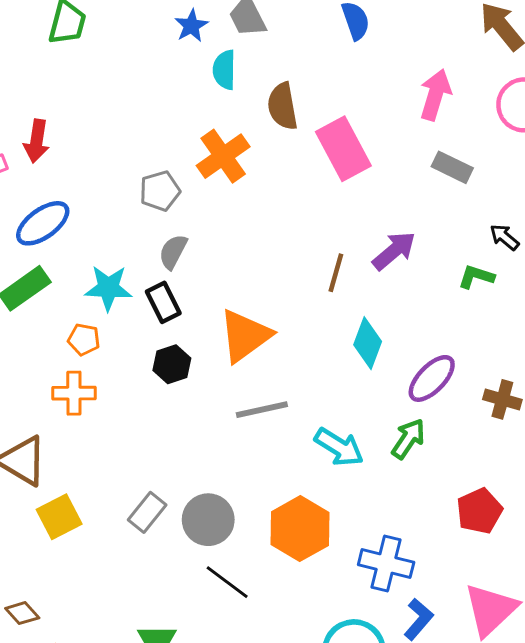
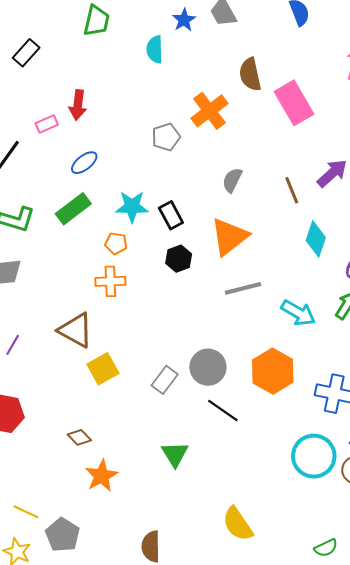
cyan semicircle: (224, 70) -> (155, 49), moved
blue ellipse: (43, 223) -> (84, 163), size x0.7
gray semicircle: (173, 252) -> (232, 180), moved
brown line: (336, 273) -> (292, 190), turned -36
gray rectangle: (147, 512) -> (165, 380), moved

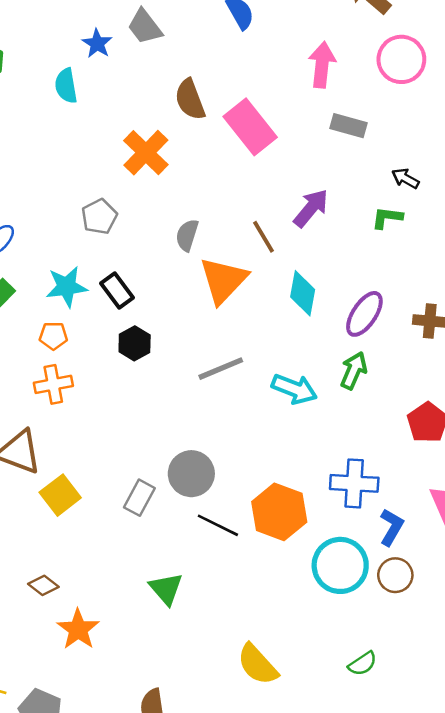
gray pentagon: (166, 137) -> (99, 217), moved
orange triangle: (229, 237) -> (223, 280), moved
orange hexagon: (273, 371) -> (279, 512), moved
green semicircle: (326, 548) -> (362, 664), moved

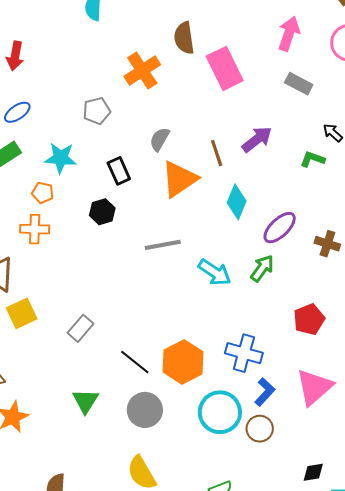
black rectangle: (117, 290) -> (119, 171), moved
gray circle: (191, 474) -> (145, 410), moved

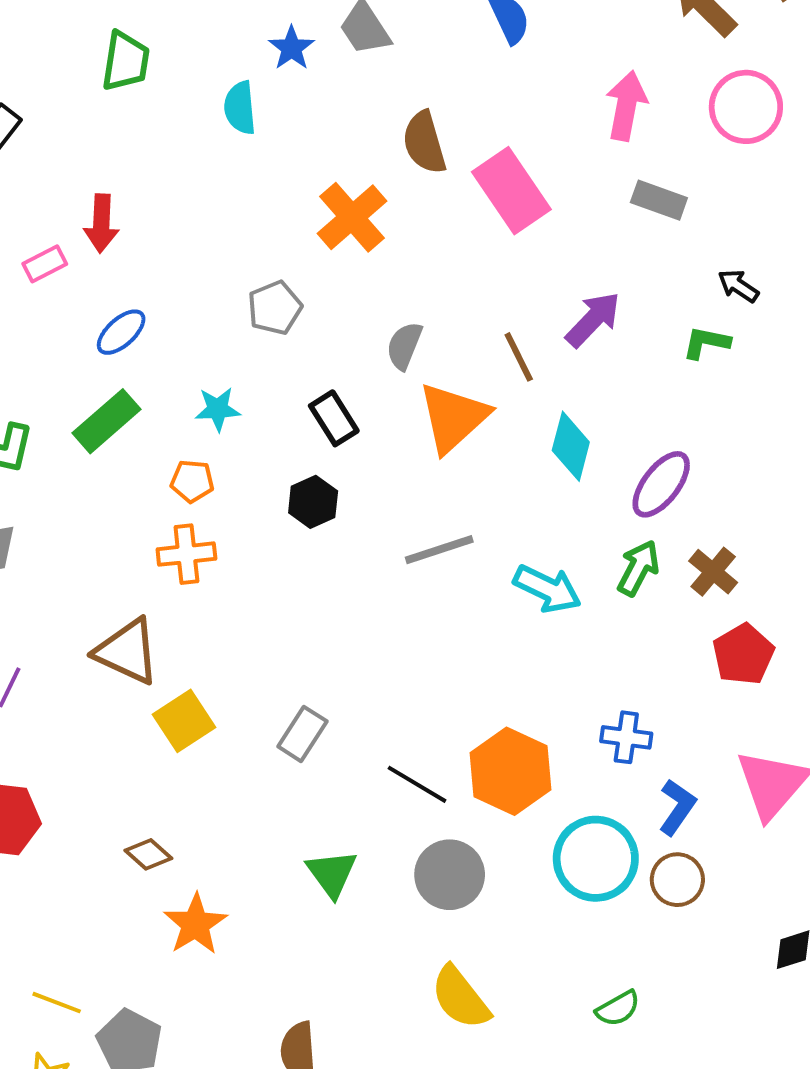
cyan star: (61, 158) -> (218, 409), size x0.7
brown cross: (327, 244) -> (713, 572), moved, turned 30
blue cross: (244, 353) -> (626, 737), size x0.7

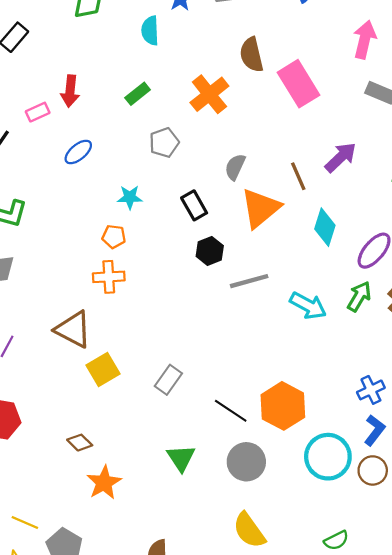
green rectangle: (106, 421) -> (138, 94), moved, size x0.7
black hexagon: (313, 502) -> (210, 251), moved
blue cross: (626, 737) -> (371, 390), moved, turned -36

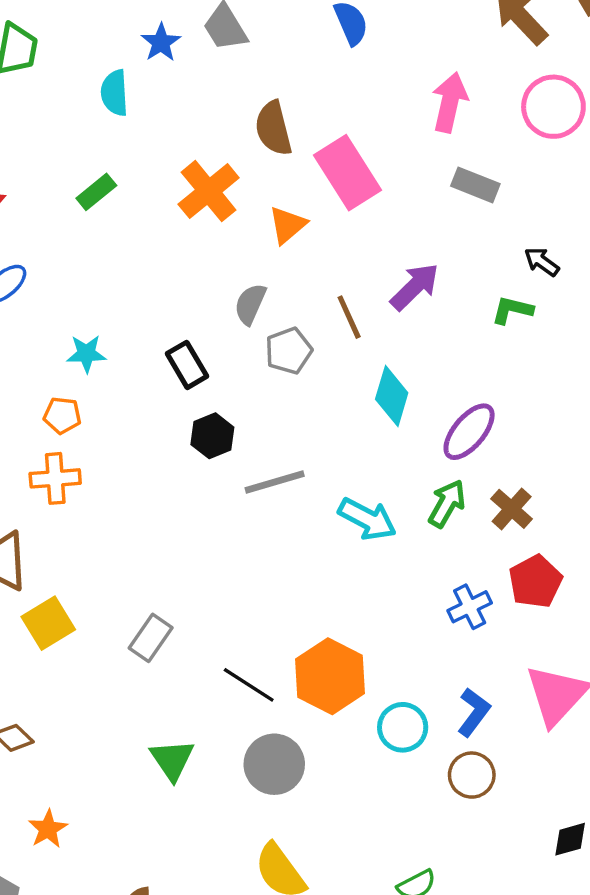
gray pentagon: (164, 143) -> (289, 351), moved
orange triangle: (260, 208) -> (288, 225), moved, size x0.6
blue cross: (371, 390) -> (470, 607), moved
cyan circle: (328, 457) -> (403, 727), moved, size x0.7
orange star: (104, 483) -> (48, 829), moved, size x0.7

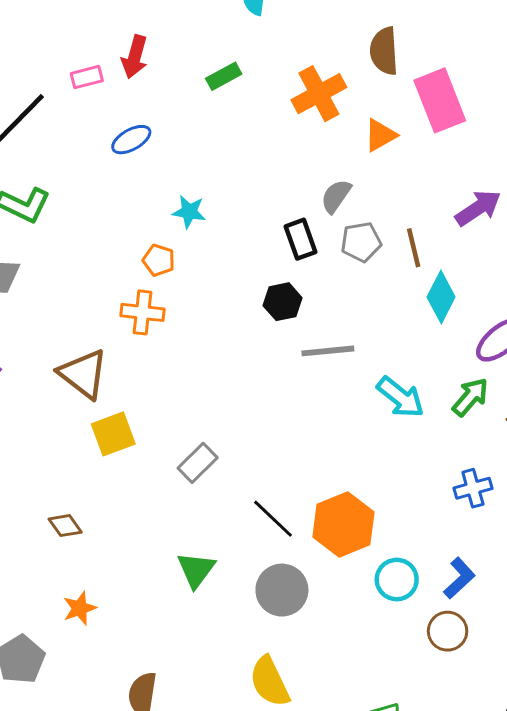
brown line: (349, 317) -> (414, 248), moved
black rectangle: (187, 365) -> (300, 239), moved

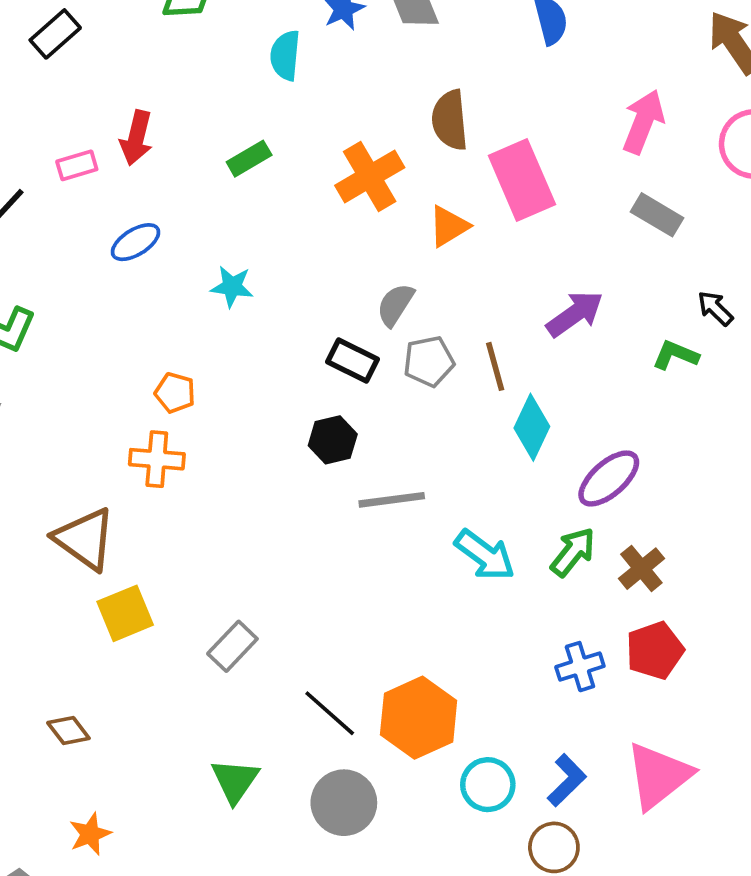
cyan star: (189, 212) -> (232, 287), moved
black rectangle: (300, 239) -> (353, 360), turned -42

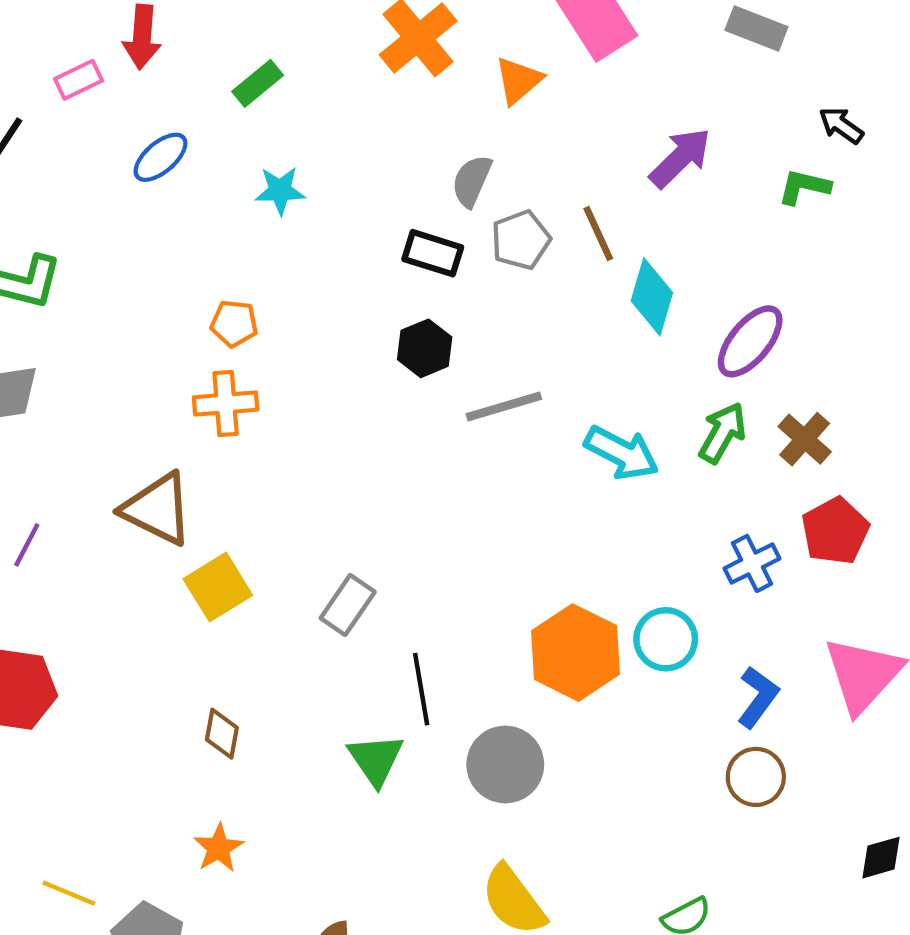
green rectangle: (249, 159) -> (258, 83), moved
black line: (330, 713) -> (421, 689), moved, turned 48
brown diamond: (68, 731) -> (222, 734), moved, turned 57
cyan circle: (488, 785) -> (666, 639), moved

